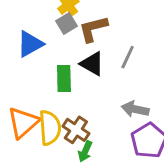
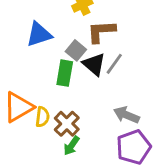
gray square: (67, 23) -> (76, 50), moved, turned -30
gray line: (128, 57) -> (114, 64), moved
yellow semicircle: (50, 128) -> (42, 117), size x0.6

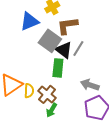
blue triangle: (39, 34) -> (29, 21), moved
gray square: (76, 50) -> (50, 41), size x1.5
green rectangle: (65, 73) -> (58, 68), moved

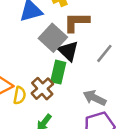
gray line: (78, 49) -> (104, 53), moved
brown cross: (47, 94) -> (42, 89), moved

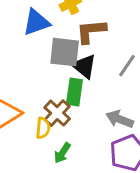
gray square: (53, 38) -> (65, 52), turned -32
yellow semicircle: (20, 95) -> (43, 128), moved

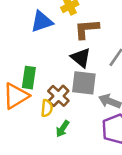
gray square: (65, 52) -> (84, 83), moved
green rectangle: (74, 92) -> (29, 78), moved

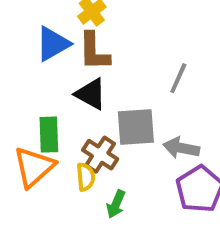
brown L-shape: (87, 29) -> (94, 51), moved, turned -76
black triangle: (81, 58) -> (91, 94), moved

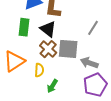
green rectangle: (49, 135) -> (24, 27), moved
brown cross: (100, 155) -> (48, 49), moved

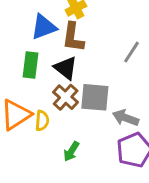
gray line: (93, 28) -> (131, 52), moved
yellow semicircle: (39, 70) -> (42, 121), moved

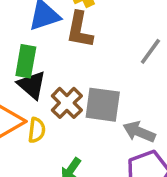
black triangle: (66, 68) -> (32, 85), moved

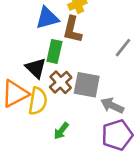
green rectangle: (26, 61) -> (54, 51), moved
yellow semicircle: (37, 130) -> (38, 101), size x1.5

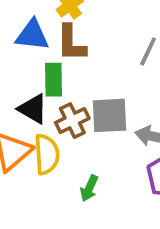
blue triangle: (47, 18) -> (32, 35), turned 35
brown cross: (61, 82) -> (72, 121), turned 30

